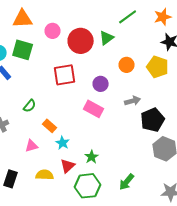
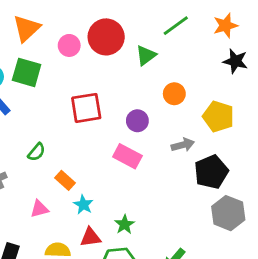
orange triangle: (23, 19) -> (27, 28), turned -40
red circle: (81, 41) -> (106, 37), moved
yellow pentagon: (158, 67) -> (218, 116), moved
red triangle: (68, 166) -> (90, 237), turned 35

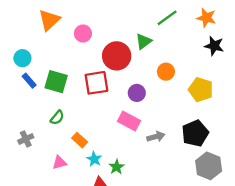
orange star: (225, 26) -> (206, 18), turned 30
red circle: (106, 37) -> (117, 56), moved
green square: (27, 72) -> (56, 82), moved
gray arrow: (183, 145) -> (156, 137), moved
green star: (125, 224) -> (117, 167), moved

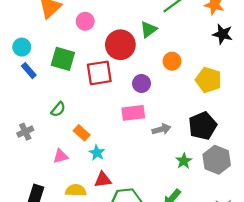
green square: (56, 82) -> (63, 59), moved
pink rectangle: (129, 121) -> (133, 113), turned -35
green star: (117, 167) -> (184, 161), moved

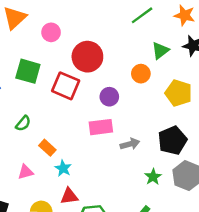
green triangle: (149, 29) -> (160, 51), moved
red square: (99, 73) -> (66, 86), turned 32

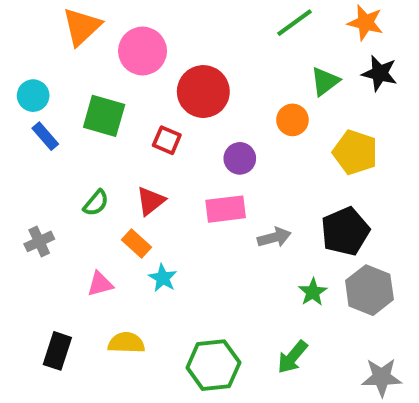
pink circle: (51, 32) -> (143, 51), size x1.5
red square: (66, 86) -> (167, 140), size x0.6
red triangle: (69, 196) -> (151, 201), moved, turned -30

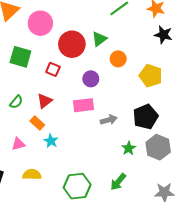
green triangle: (325, 81) -> (99, 39), moved

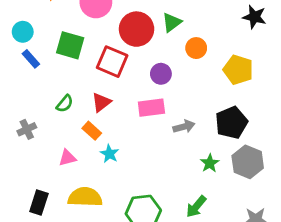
red square: (53, 69) -> (112, 62), size x1.6
yellow semicircle: (32, 175) -> (85, 197), size x1.4

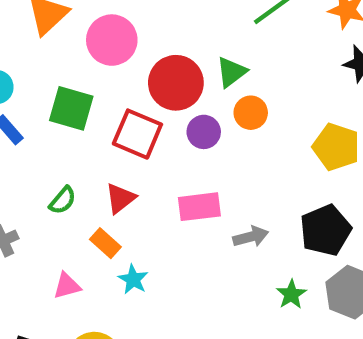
orange circle: (196, 48) -> (251, 113), moved
purple circle: (161, 74) -> (204, 132), moved

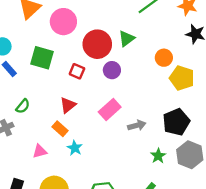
orange circle: (251, 113) -> (164, 58), moved
red square: (137, 134) -> (77, 71), size x0.6
green semicircle: (63, 200) -> (23, 106), moved
pink rectangle: (199, 207) -> (110, 110), turned -35

